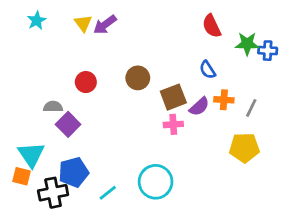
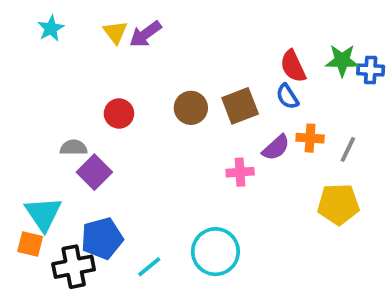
red semicircle: (212, 26) -> (293, 66), moved
brown square: (173, 97) -> (240, 106), moved

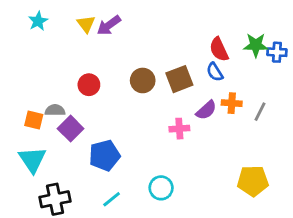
yellow pentagon: (338, 204) -> (253, 181), moved
blue pentagon: (102, 238) -> (104, 155), moved
orange square: (30, 244) -> (34, 120), moved
cyan circle: (215, 252) -> (161, 188), size x0.7

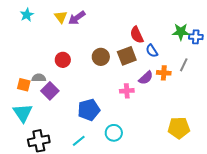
red semicircle: (219, 49) -> (137, 35), moved
gray line: (260, 112) -> (184, 65), moved
blue pentagon: (104, 155) -> (89, 110), moved

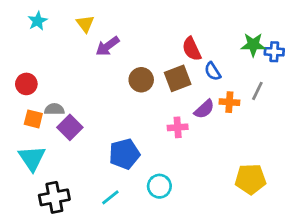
purple arrow: (77, 18) -> (108, 46), moved
red circle: (63, 60) -> (26, 84), moved

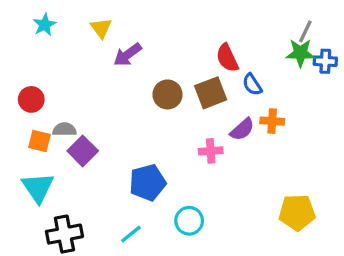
gray line: (257, 91) -> (305, 31), moved

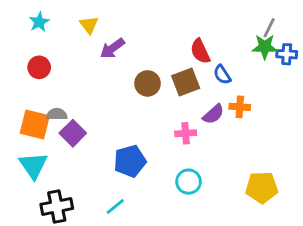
red circle: (31, 99) -> (39, 67), moved
orange square: (40, 141) -> (35, 124), size x1.5
cyan circle: (189, 221) -> (189, 182), moved

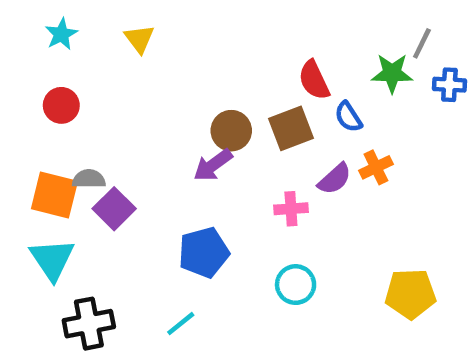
green star: (265, 47) -> (392, 73), moved
purple arrow: (112, 48) -> (213, 165), moved
orange cross: (240, 107) -> (376, 167), turned -30

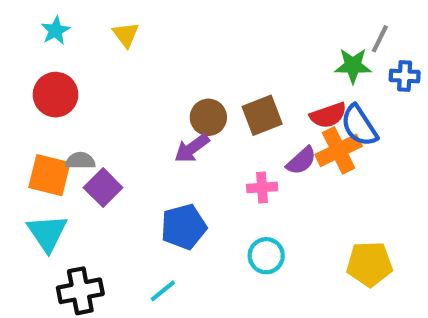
red semicircle: (314, 80) -> (328, 115), moved, turned -84
red circle: (61, 105) -> (56, 95), size x1.4
blue semicircle: (348, 117) -> (359, 126), moved, size x1.5
orange cross: (376, 167) -> (339, 150), size x1.5

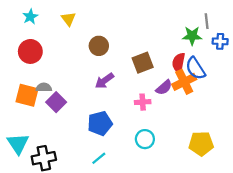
gray line: (380, 39) -> (207, 21), turned -32
red semicircle: (328, 115) -> (179, 63), turned 120
brown circle: (208, 117) -> (99, 46), moved
cyan triangle: (47, 233) -> (18, 144), moved
cyan line: (163, 291) -> (99, 158), moved

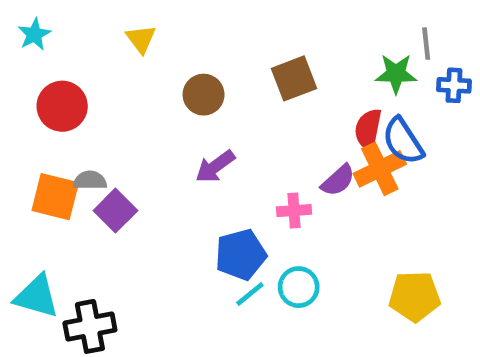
cyan star: (30, 17) -> (34, 34), moved
brown square: (143, 63) -> (294, 78), moved
blue pentagon: (100, 123) -> (241, 255), moved
cyan triangle: (18, 144) -> (37, 296), turned -40
cyan line: (99, 158) -> (250, 294), moved

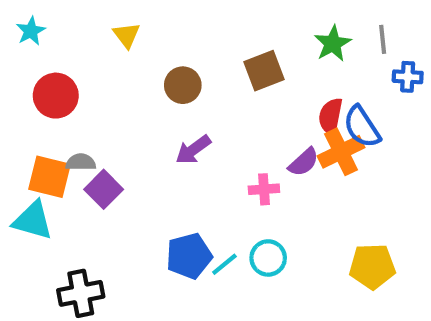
green star: (396, 74) -> (333, 44), moved, turned -30
blue pentagon: (241, 255) -> (189, 256), moved
cyan triangle: (37, 296) -> (33, 221), moved

